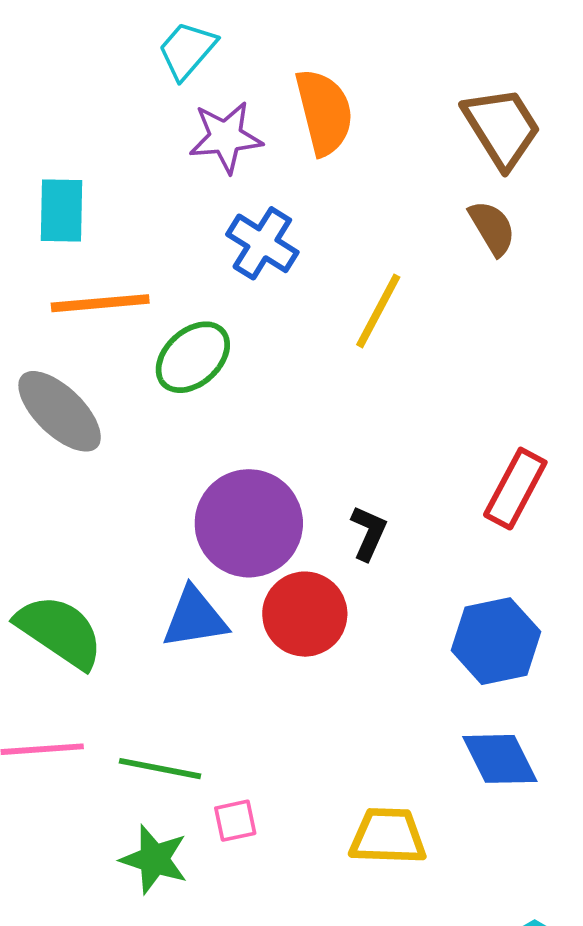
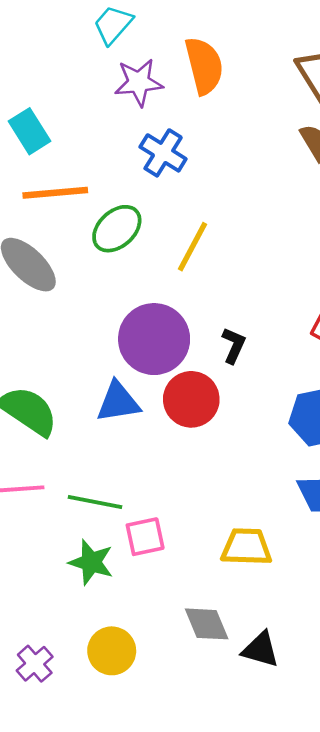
cyan rectangle: (62, 210) -> (30, 131), turned -33
yellow line: (378, 311) -> (193, 247), moved
pink square: (235, 821) -> (145, 537), size x1.4

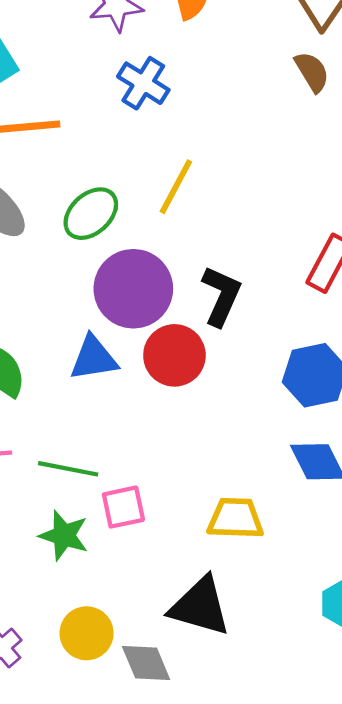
green ellipse: (117, 229) -> (91, 214), moved
black L-shape: (234, 345) -> (221, 296), size x1.5
gray diamond: (207, 624) -> (146, 663), moved
black triangle: (261, 650) -> (200, 606), moved, size x1.5

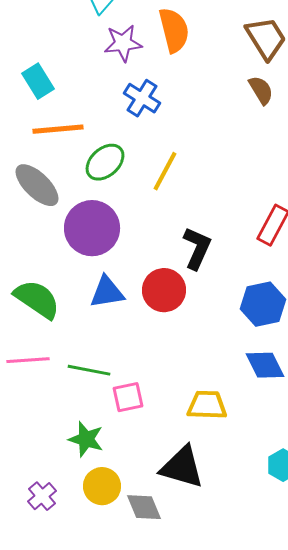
green ellipse: (91, 214) -> (105, 162), moved
purple circle: (133, 289) -> (92, 228), moved
green star: (64, 535) -> (86, 439), moved

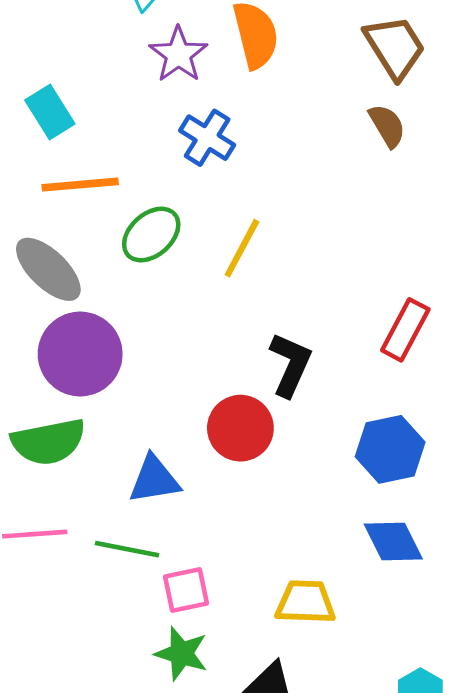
purple star: (123, 43) -> (178, 55), turned -30
purple circle: (92, 228) -> (80, 354), moved
blue triangle: (107, 292) -> (154, 480), moved
green semicircle: (37, 299) -> (48, 442), turned 135
green star: (86, 439) -> (181, 654), moved

